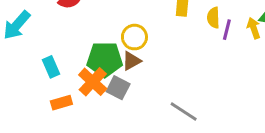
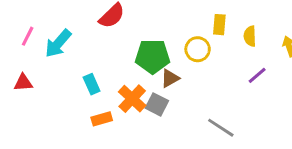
purple line: (227, 30) -> (257, 75), moved, turned 36
yellow circle: (134, 37) -> (198, 49), moved
green pentagon: (105, 59) -> (153, 57), moved

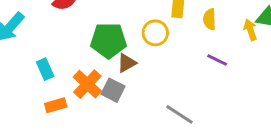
purple line: (257, 75) -> (217, 60), turned 66

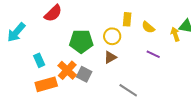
yellow semicircle: (210, 19) -> (148, 27), turned -48
brown triangle: (127, 63) -> (110, 57), moved
orange rectangle: (56, 105) -> (46, 84), size x1.5

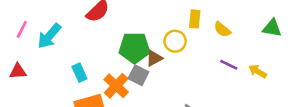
yellow arrow: (175, 34) -> (258, 71), moved, turned -40
brown triangle: (110, 57) -> (154, 58), moved
gray square: (84, 74) -> (138, 75), moved

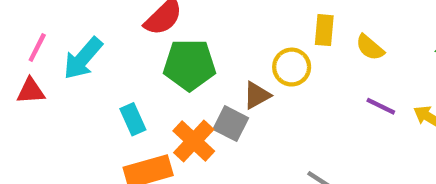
green pentagon: (134, 48) -> (189, 65), moved
red triangle: (18, 71) -> (31, 91), moved

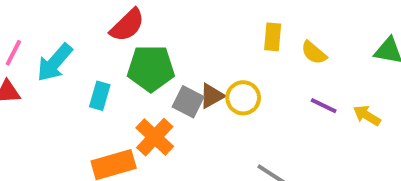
yellow circle: (292, 67) -> (243, 98), moved
cyan rectangle: (133, 119) -> (100, 96), moved, turned 40
gray square: (231, 124) -> (188, 102), moved

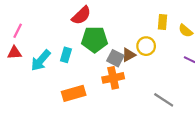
cyan arrow: (55, 62) -> (41, 60), moved
yellow circle: (243, 98) -> (146, 46), moved
orange cross: (155, 137) -> (113, 78), moved, turned 35

